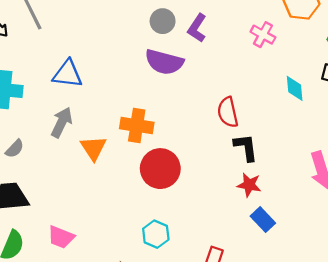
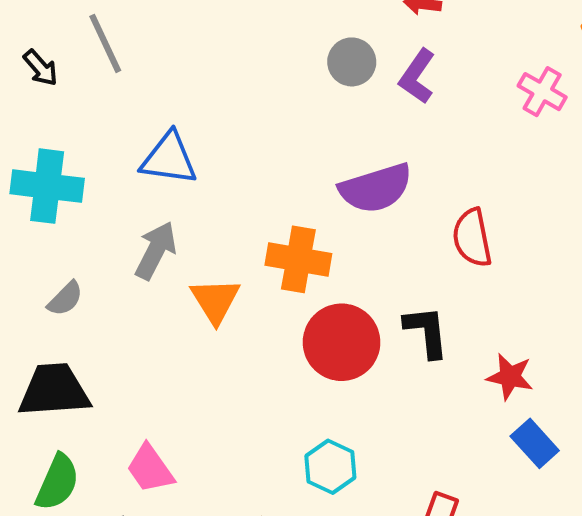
purple semicircle: (164, 62) -> (376, 188), moved, turned -33
black L-shape: (246, 147) -> (426, 332), moved
pink trapezoid: (61, 237) -> (150, 469), turned 32

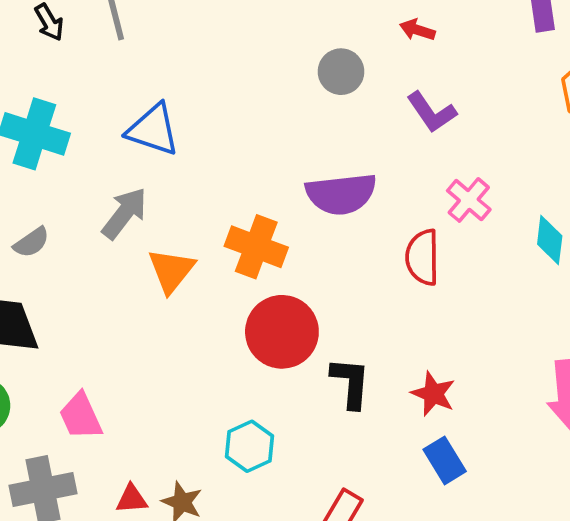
purple L-shape: (417, 76) -> (432, 112), moved, turned -80
pink cross: (542, 92) -> (469, 200), moved
black L-shape: (426, 332) -> (351, 383), moved

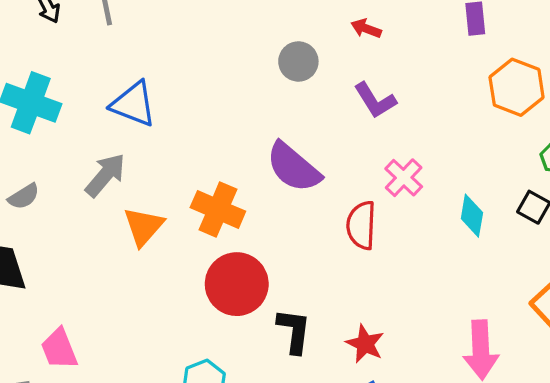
purple semicircle: (341, 194) -> (293, 167), turned 44

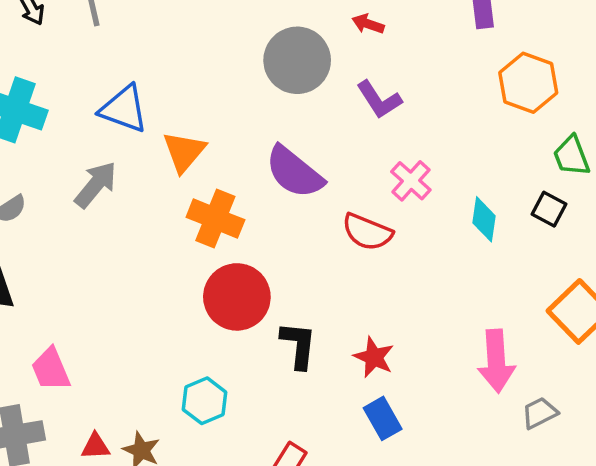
gray circle: (298, 61) -> (297, 60), size x1.6
red semicircle: (361, 225) -> (367, 232), turned -69
orange triangle: (144, 227) -> (184, 152), moved

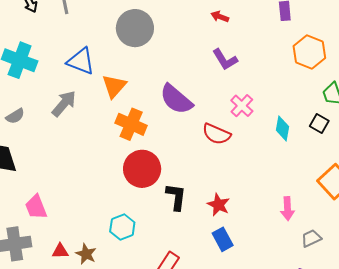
gray circle: (297, 60) -> (135, 28), moved
pink arrow: (496, 361) -> (287, 209), size x0.7

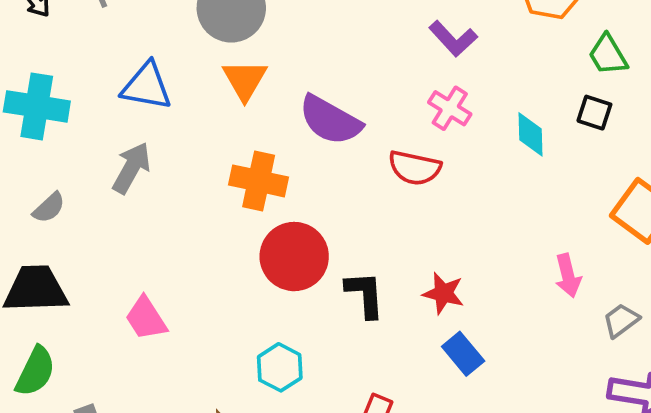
purple L-shape: (225, 59) -> (453, 39), moved
orange triangle: (114, 86) -> (245, 80), moved
pink trapezoid: (36, 207) -> (146, 318), moved

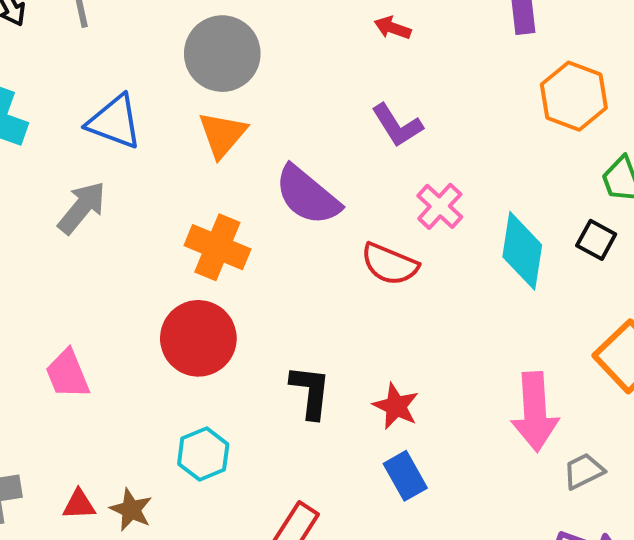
purple L-shape: (453, 39) -> (397, 125), moved
cyan diamond: (531, 134) -> (522, 251), size x1.5
red circle: (294, 257) -> (198, 338), moved
pink arrow: (568, 276) -> (535, 412), size x1.6

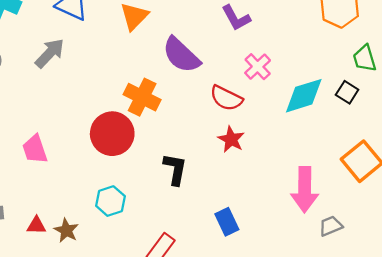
orange cross: (217, 247) -> (142, 97), moved
cyan diamond: (522, 251) -> (304, 96), turned 60
red star: (396, 406) -> (231, 139), moved

